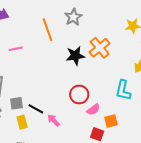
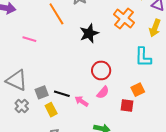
orange cross: (100, 48) -> (124, 18), moved
pink line: (16, 49) -> (29, 39), turned 40
pink semicircle: (93, 110) -> (103, 92), moved

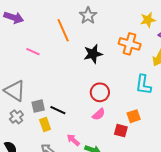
orange cross: (124, 18) -> (130, 44), turned -30
pink arrow: (81, 101) -> (73, 140), moved

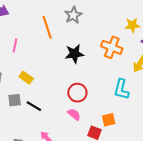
pink line: (33, 52) -> (15, 46), turned 72
pink semicircle: (99, 114) -> (74, 114), turned -104
yellow rectangle: (45, 124) -> (26, 78), moved, turned -40

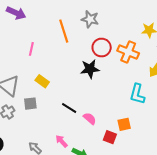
gray star: (73, 15) -> (90, 19), turned -30
black star: (74, 54) -> (90, 69), moved
red circle: (77, 93) -> (102, 48), moved
black line: (34, 106) -> (69, 108), moved

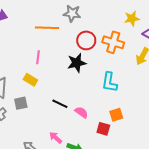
orange line: (64, 31) -> (47, 28), turned -65
pink line: (31, 49) -> (38, 57), moved
cyan L-shape: (137, 94) -> (109, 82), moved

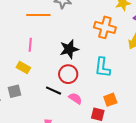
red circle: (86, 40) -> (68, 74), moved

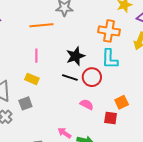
cyan L-shape: (102, 67) -> (110, 59), moved
red circle: (68, 74) -> (92, 77), moved
black line: (54, 91) -> (70, 78), moved

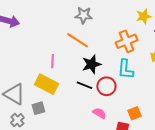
orange line: (41, 25) -> (78, 40), moved, turned 35
orange cross: (109, 31) -> (127, 41), turned -35
yellow rectangle: (32, 79) -> (46, 84), size x1.6

